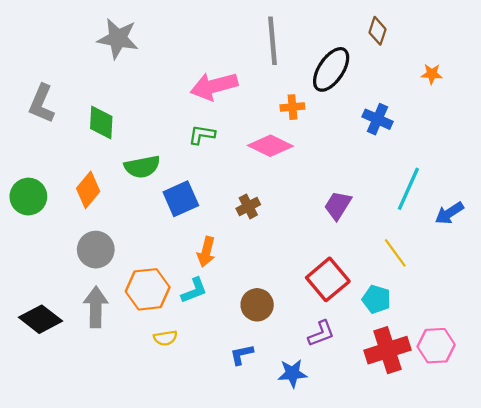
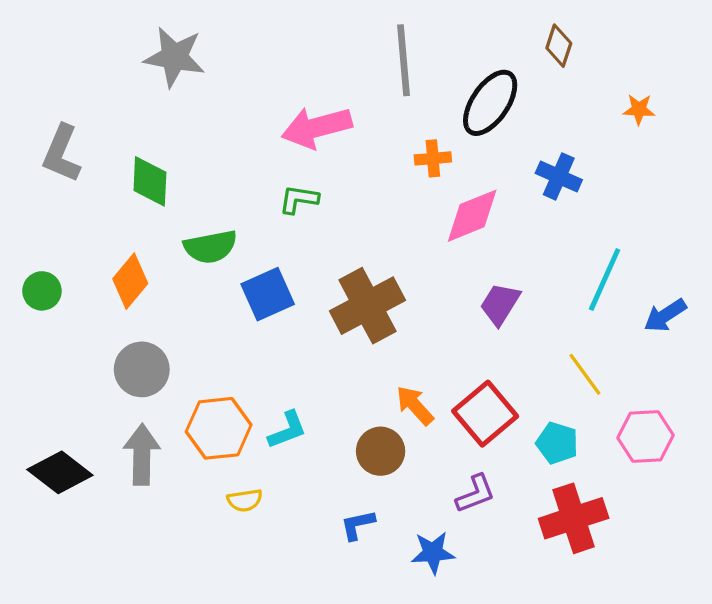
pink diamond: (270, 146) -> (472, 216), moved, turned -48
green circle: (28, 197) -> (42, 291), size x0.7
brown cross: (248, 206) -> (367, 306), size x2.0
orange arrow: (206, 252) -> (415, 405), moved, turned 124
pink hexagon: (436, 346) -> (646, 436), moved

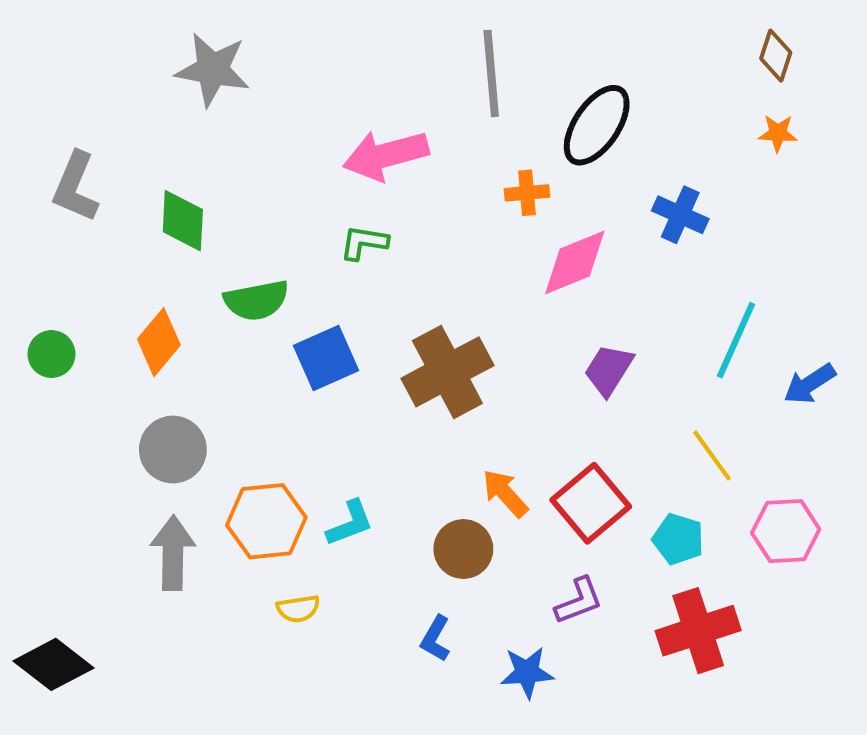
brown diamond: (559, 46) -> (776, 56), moved
black diamond: (60, 472) -> (53, 664), moved
blue L-shape: (358, 525) -> (435, 639), turned -48

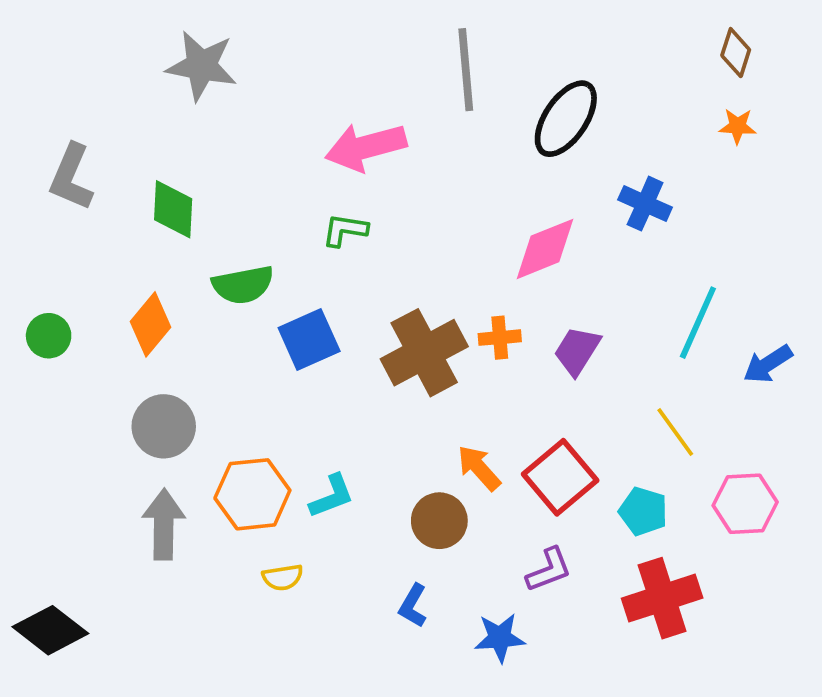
orange cross: (527, 193) -> (500, 338), moved

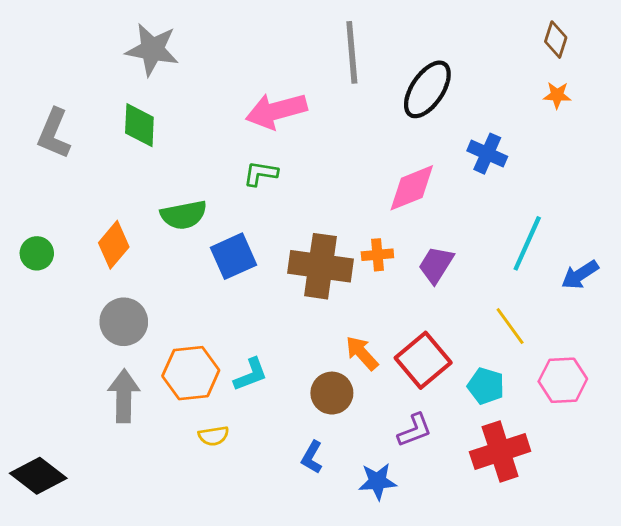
green diamond: (173, 209) -> (139, 125), moved
brown cross: (424, 353) -> (320, 266), turned 36

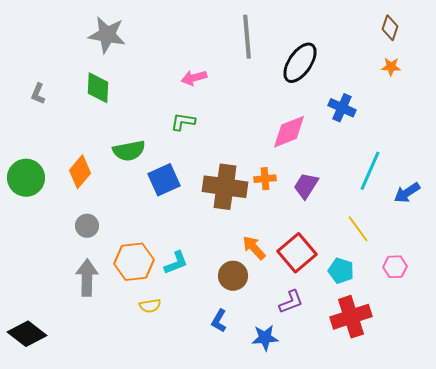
pink arrow: (276, 111) -> (194, 78), size x0.6
gray L-shape: (54, 134) -> (38, 94), size x0.6
green circle: (37, 253) -> (26, 178), size x1.6
gray circle: (124, 322) -> (87, 226), size x0.7
pink hexagon: (563, 380) -> (395, 267), size x0.7

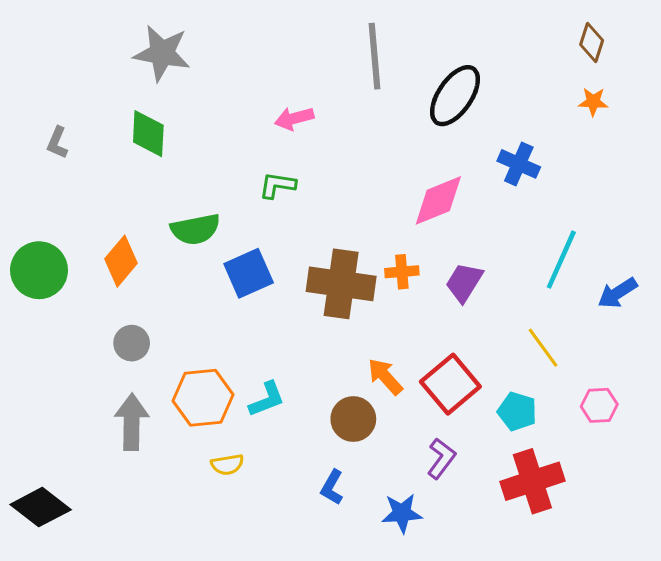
purple L-shape: (291, 302) -> (441, 458), turned -32

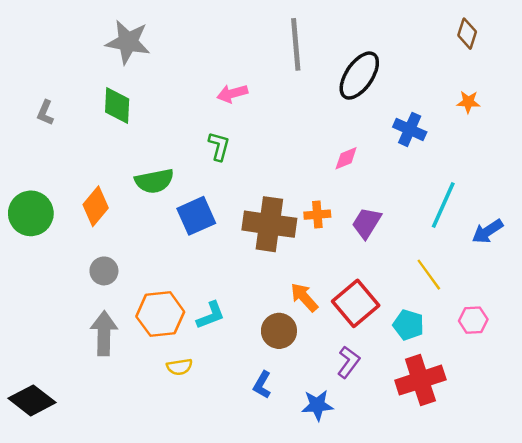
orange star: (593, 102) -> (468, 102), moved
green L-shape: (277, 185) -> (219, 146), turned 96
pink diamond: (438, 200) -> (346, 158), size x0.6

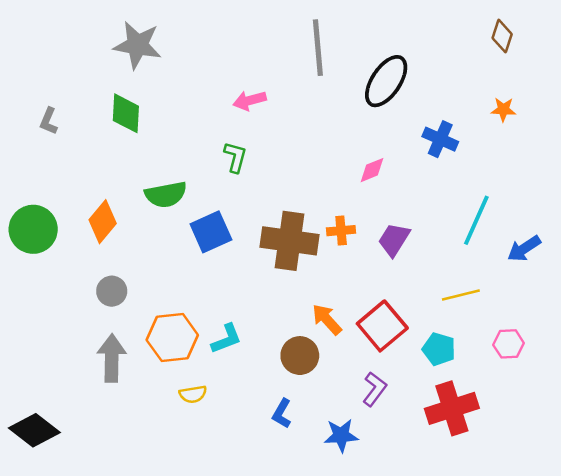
yellow line: (429, 275) -> (461, 295), turned -68

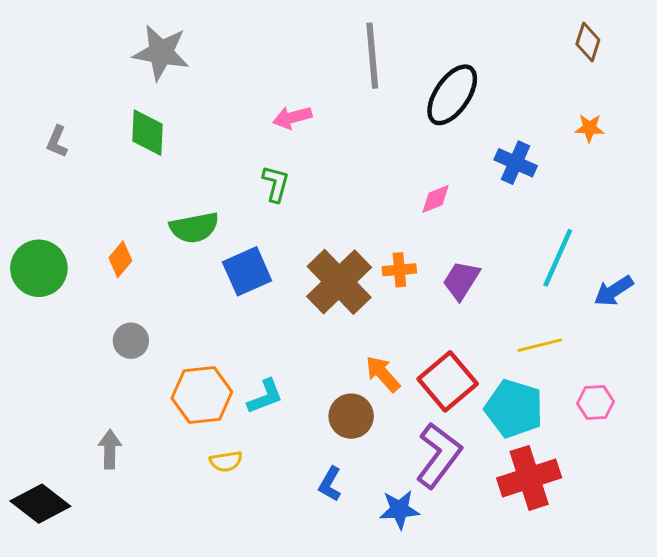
orange diamond: (103, 222) -> (120, 259), size x0.7
brown cross: (290, 241) -> (339, 282), turned 38
cyan pentagon: (439, 349) -> (514, 409), size x1.5
gray arrow: (112, 358) -> (110, 449), moved, size x0.7
purple L-shape: (375, 389) -> (439, 455), size x1.6

